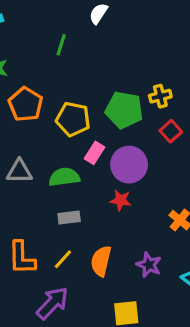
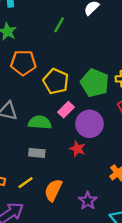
orange pentagon: (26, 104) -> (23, 63), turned 30

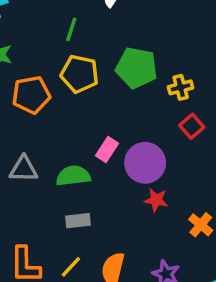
yellow pentagon: (56, 81) -> (80, 74), moved
green pentagon: (95, 83) -> (136, 68), moved
red star: (78, 149) -> (156, 200), moved

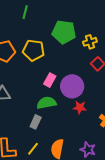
yellow pentagon: (80, 74) -> (34, 50), moved
green semicircle: (73, 176) -> (47, 103), moved
gray rectangle: (78, 221) -> (36, 122), turned -56

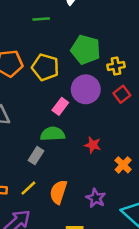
green line: (25, 12) -> (41, 19), turned 64
purple circle: (72, 86) -> (86, 89), moved

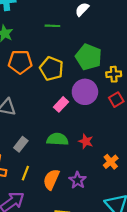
green semicircle: (53, 134) -> (57, 139), moved
gray rectangle: (36, 156) -> (21, 144), moved
yellow line: (28, 188) -> (25, 173), turned -32
purple star: (96, 198) -> (78, 180), moved

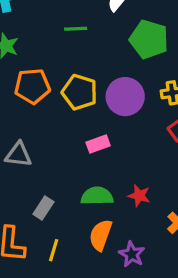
green pentagon: (89, 57) -> (149, 39), moved
purple circle: (85, 92) -> (125, 97), moved
pink rectangle: (61, 104) -> (98, 144), turned 32
orange semicircle: (51, 179) -> (101, 235), moved

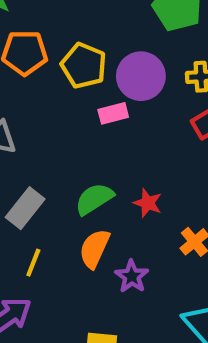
pink rectangle: (98, 144) -> (113, 113), moved
green semicircle: (97, 196) -> (94, 199), turned -36
gray rectangle: (43, 208) -> (25, 208), size x1.4

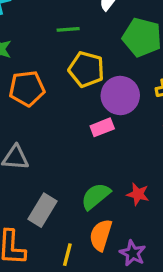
yellow pentagon: (84, 66) -> (86, 69), moved
yellow line: (33, 263) -> (67, 255), moved

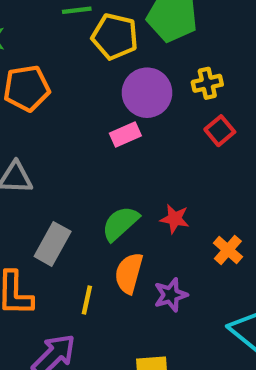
yellow pentagon: (86, 69) -> (115, 36), moved
purple star: (133, 253) -> (171, 295), turned 30

